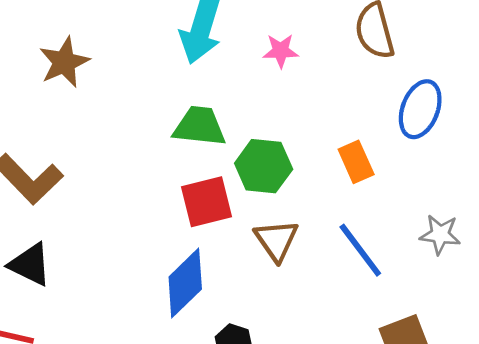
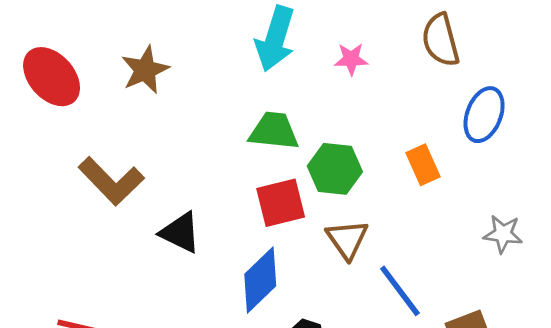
blue line: (360, 250) -> (400, 291), moved
black triangle: (30, 264) -> (180, 233), moved

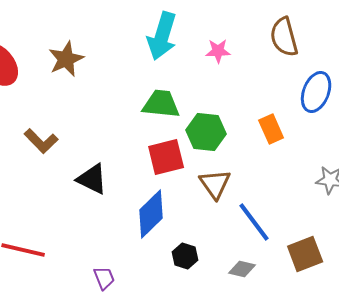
brown L-shape: (111, 181) -> (41, 141), size x0.7

